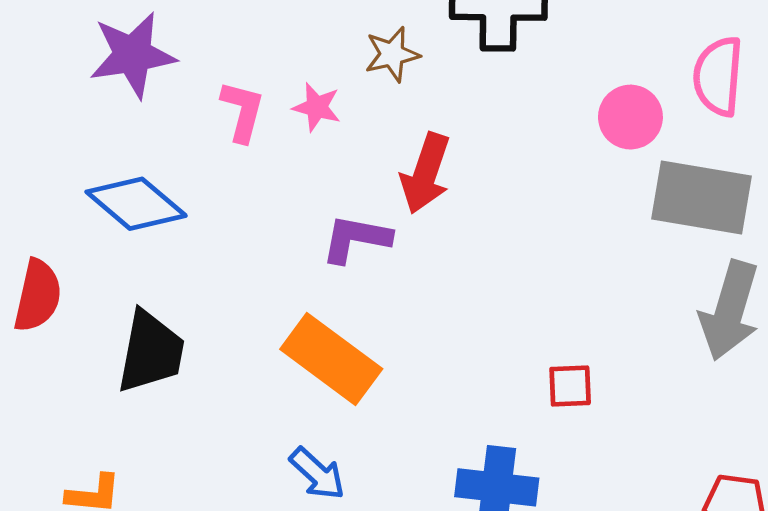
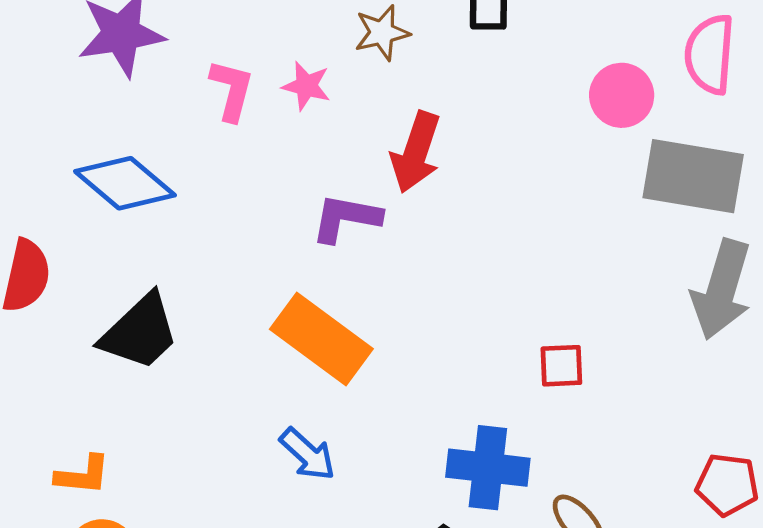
black trapezoid: (151, 352) -> (140, 332), turned 36

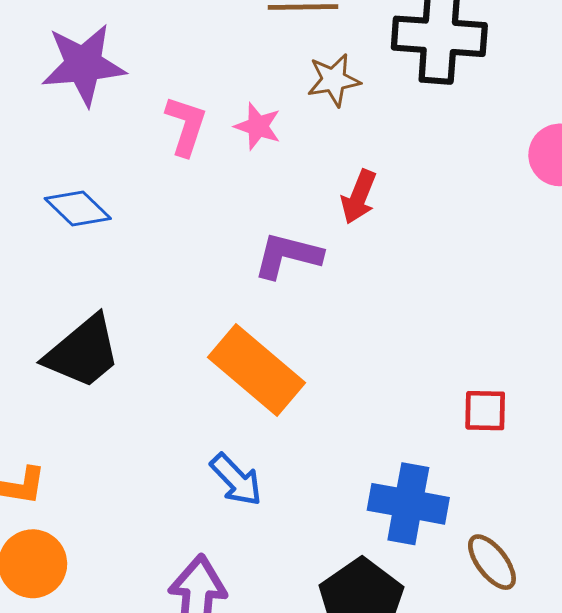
red arrow: (416, 152) -> (359, 197), size x0.7
blue diamond: (125, 183) -> (78, 209), size x0.7

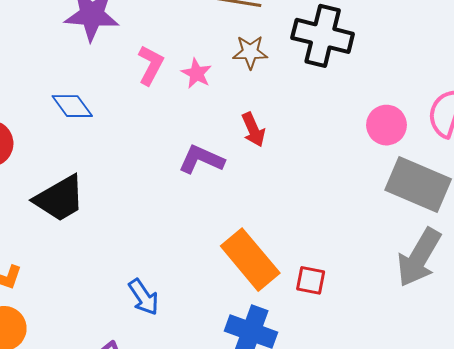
red arrow: (359, 197) -> (253, 130), turned -56
orange rectangle: (257, 370) -> (250, 260), moved

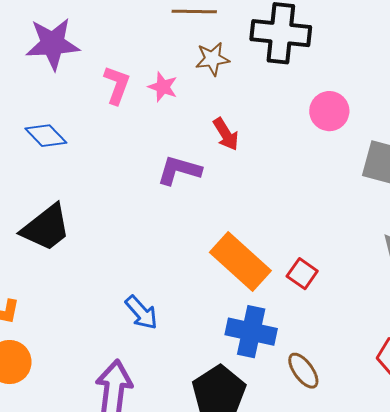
pink circle: (386, 125) -> (329, 111), moved
red square: (311, 280) -> (302, 274), turned 32

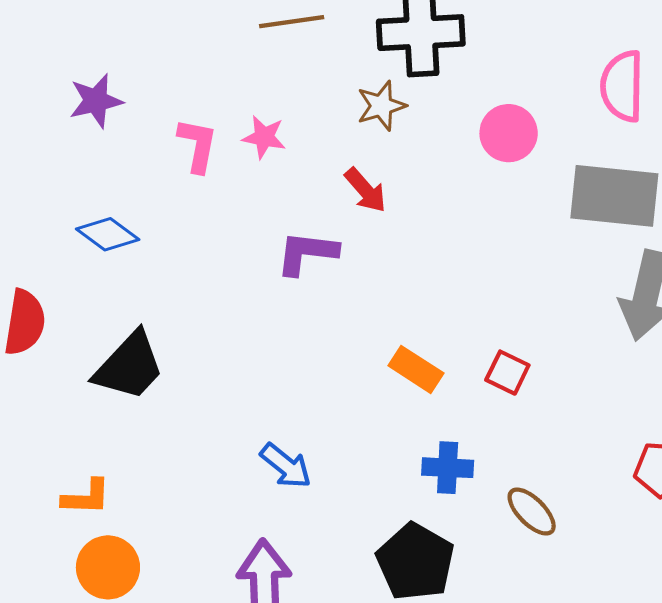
purple star: (53, 44) -> (96, 101), size x0.7
brown star: (212, 59) -> (381, 106), moved
orange rectangle: (240, 261) -> (416, 369), size x0.6
blue cross: (251, 332) -> (448, 468), size x0.7

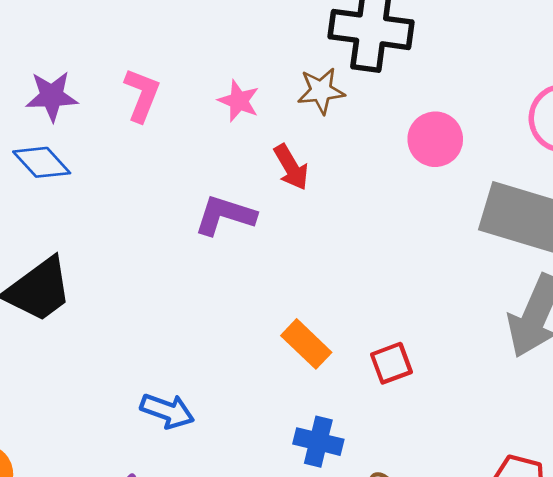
purple star: (96, 101) -> (52, 96), moved
pink star: (264, 137) -> (239, 101), moved
red square: (507, 373) -> (391, 363), turned 33
blue arrow: (286, 466) -> (167, 411), turned -30

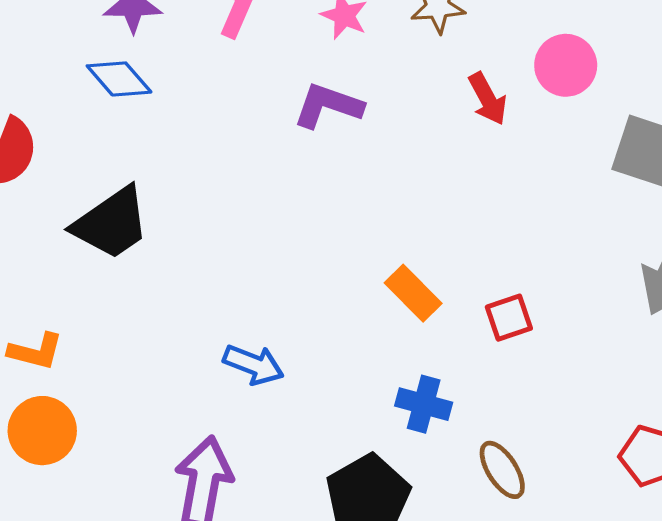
red arrow: (291, 167) -> (488, 99), moved
purple L-shape: (225, 215) -> (328, 106), moved

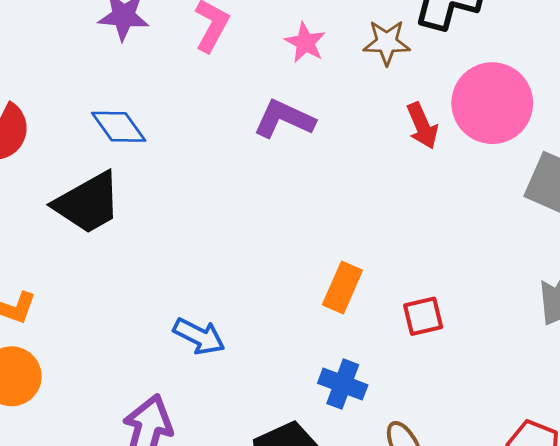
pink circle: (566, 65) -> (492, 103), size x1.5
blue diamond: (119, 79) -> (119, 127), moved
orange rectangle: (413, 293) -> (342, 287), turned 63

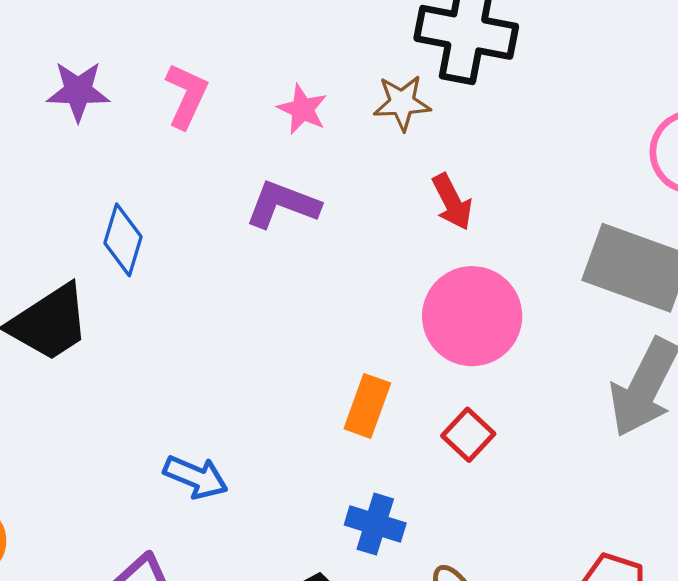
pink circle: (492, 103) -> (472, 316), moved
blue diamond: (119, 127) -> (123, 240), moved, turned 56
red square: (423, 316) -> (468, 435), turned -30

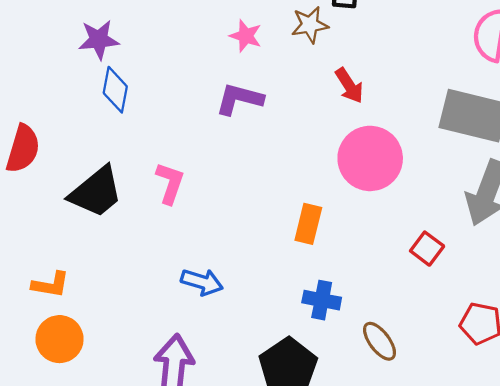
pink L-shape: (187, 96) -> (170, 183), moved
blue diamond: (123, 240) -> (115, 90), moved
red square: (468, 435) -> (427, 249), moved

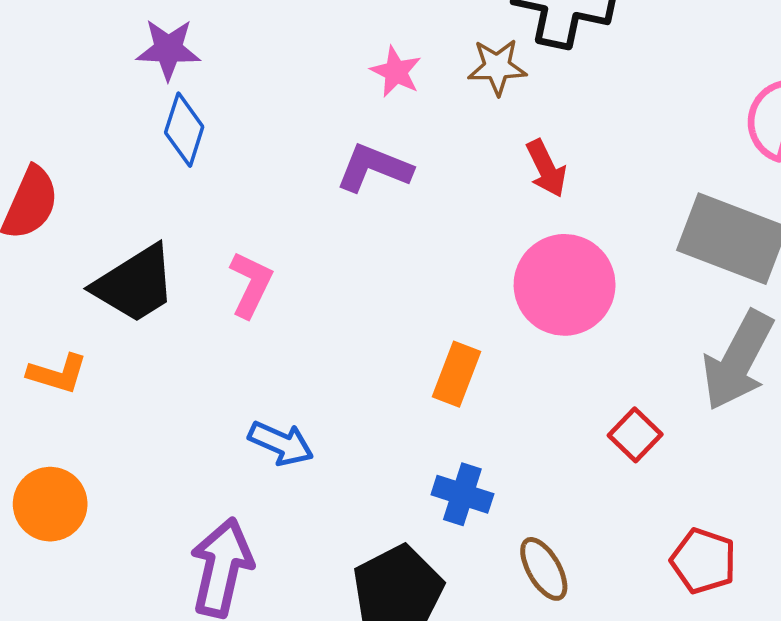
orange L-shape: (51, 285) -> (57, 374), moved

